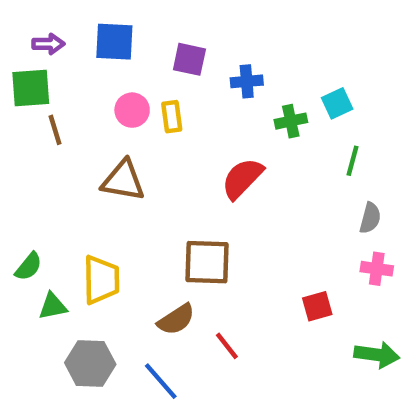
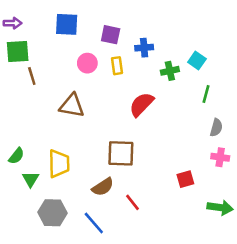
purple arrow: (48, 44) -> (13, 23), moved
cyan square: (337, 103) -> (197, 61), turned -30
pink circle: (132, 110) -> (87, 63), moved
yellow rectangle: (172, 117) -> (117, 66), moved
green triangle: (53, 306) -> (31, 179), turned -48

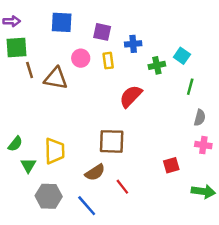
brown triangle: (72, 106) -> (56, 78), moved

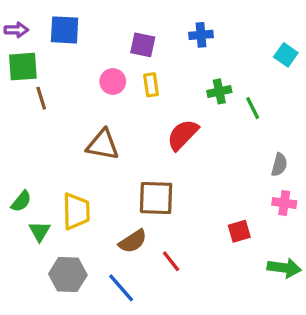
blue square: (62, 22) -> (65, 30), moved
blue cross: (133, 44) -> (201, 35), moved
cyan square: (182, 56) -> (286, 55), moved
brown triangle: (56, 78) -> (103, 145), moved
green line: (190, 87) -> (253, 108), moved, turned -42

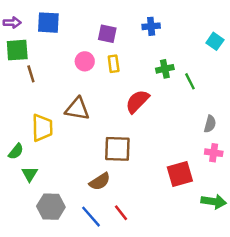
yellow trapezoid: (76, 211) -> (42, 128), moved
red square: (239, 231) -> (180, 174), size x1.5
red line: (171, 261) -> (121, 213), moved

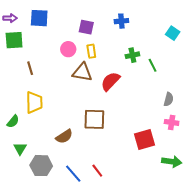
brown line: (31, 74) -> (30, 68), moved
brown triangle: (77, 109) -> (82, 72), moved
green triangle: (30, 174) -> (20, 149), moved
brown semicircle: (100, 181) -> (64, 136), moved

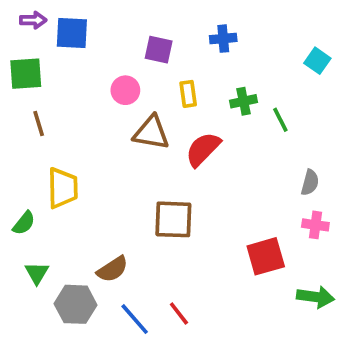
purple arrow: (10, 18) -> (33, 20), moved
yellow rectangle: (91, 51) -> (188, 94), moved
brown line: (30, 68) -> (39, 123), moved
brown semicircle: (64, 136) -> (112, 269), moved

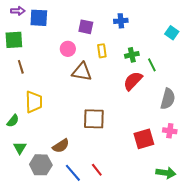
red semicircle: (203, 149) -> (133, 81), moved
gray semicircle: (310, 182) -> (168, 99), size x1.5
pink cross: (315, 225) -> (170, 131), moved
green arrow: (315, 297) -> (166, 173), moved

